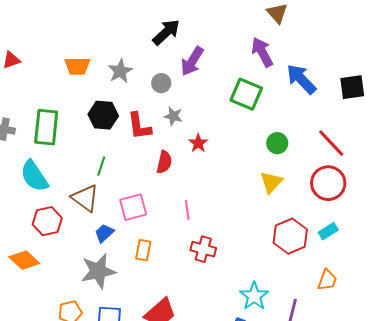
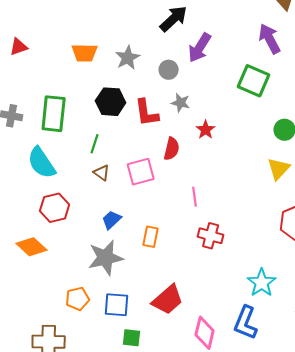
green line: (101, 166) -> (95, 144), moved
brown triangle: (85, 198) -> (102, 173), moved, size x0.6
pink square: (133, 207) -> (141, 172), moved

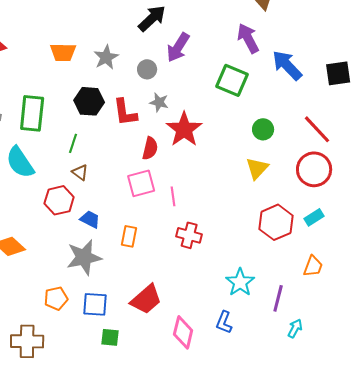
red star: (206, 130) -> (184, 129), size x1.8
pink square: (141, 172) -> (141, 183), moved
red hexagon: (55, 208) -> (59, 200), moved
blue trapezoid: (112, 220) -> (90, 219), turned 70
blue L-shape: (246, 323) -> (224, 322), size x0.7

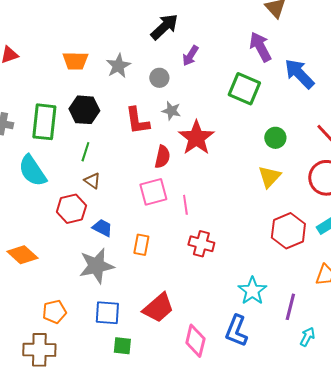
purple arrow: (178, 47) -> (190, 56), size x0.7
black hexagon: (89, 101) -> (84, 110), moved
orange pentagon: (56, 298) -> (54, 312), moved
blue L-shape: (224, 322) -> (236, 331), size x1.4

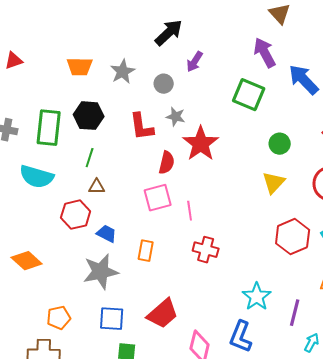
cyan semicircle: (32, 171) -> (37, 177), turned -40
brown triangle: (92, 181) -> (97, 187), turned -36

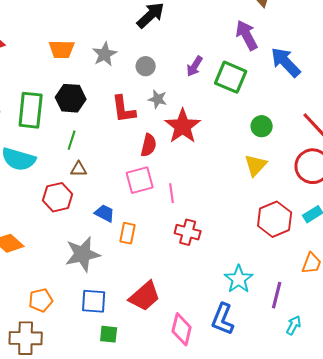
purple arrow: (195, 62) -> (195, 66), moved
blue trapezoid: (107, 234) -> (105, 213), moved

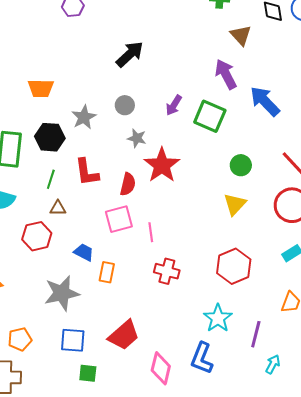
gray star: (105, 54) -> (84, 117), moved
red L-shape: (124, 109) -> (87, 172), moved
red hexagon: (275, 219) -> (234, 266), moved

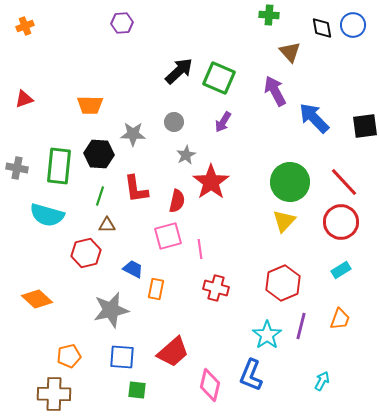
green square: (210, 116) -> (219, 78), moved
gray star: (84, 117) -> (133, 134), turned 30
gray star: (137, 138) -> (186, 155), turned 30
green circle: (241, 165) -> (290, 182), size x1.8
purple line: (256, 334) -> (301, 326), moved

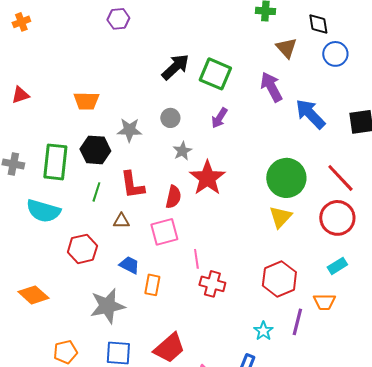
blue circle: (353, 25) -> (335, 54), moved
brown triangle: (107, 225) -> (121, 221), moved
pink line: (200, 249) -> (196, 259), moved
orange trapezoid: (340, 319) -> (324, 302), moved, turned 70
cyan star: (267, 335) -> (263, 331), size x0.7

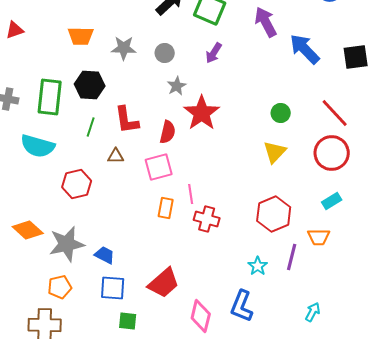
gray star: (129, 130) -> (124, 48), moved
green circle: (286, 178) -> (281, 113), size x0.5
blue trapezoid: (129, 265) -> (105, 255), moved
orange rectangle: (152, 285) -> (166, 208), moved
gray star: (107, 306) -> (67, 244), moved

